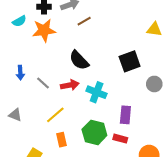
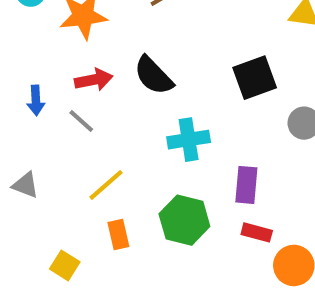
red arrow: (70, 85) -> (94, 80), moved
cyan cross: (97, 92) -> (189, 140), turned -30
red rectangle: (120, 139) -> (257, 232), moved

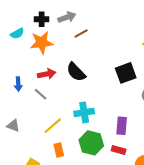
cyan cross: (189, 140) -> (84, 112), moved
red rectangle: (257, 232) -> (119, 150), moved

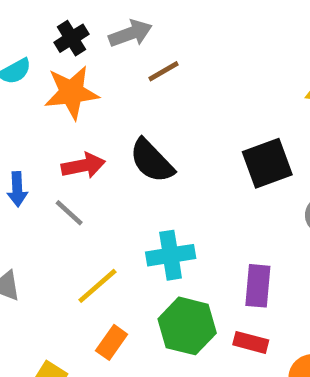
black cross: (42, 19) -> (72, 38), turned -32
orange rectangle: (59, 150) -> (112, 342), turned 48

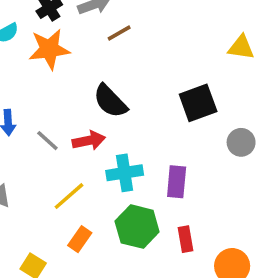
red arrow: (83, 166) -> (89, 141), moved
purple rectangle: (258, 286) -> (177, 182), moved
red rectangle: (251, 342) -> (186, 239), turned 65

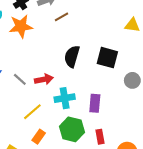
black semicircle: (110, 101) -> (72, 56), moved, turned 60
black square: (198, 103) -> (107, 58), turned 35

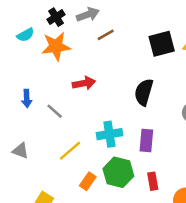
black semicircle: (72, 56) -> (144, 92), moved
black square: (107, 58) -> (162, 44), moved, turned -30
red arrow: (44, 79) -> (84, 83), moved
orange rectangle: (39, 137) -> (88, 181), moved

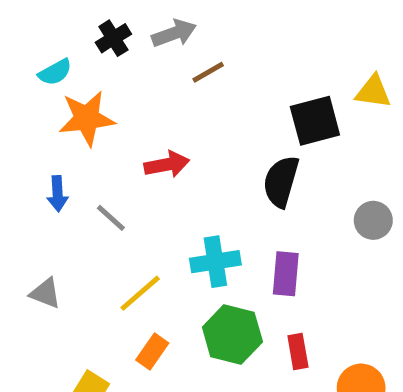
black square: (162, 44) -> (315, 121), moved
orange star: (56, 46) -> (87, 118), moved
orange rectangle: (88, 181) -> (152, 351), moved

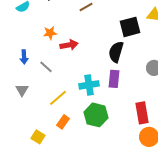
orange star: (87, 118) -> (50, 33), moved, size x0.6
purple rectangle: (286, 274) -> (114, 79), moved
gray triangle: (45, 293) -> (22, 90), moved, turned 40
red rectangle: (298, 351) -> (142, 113), moved, size x1.5

